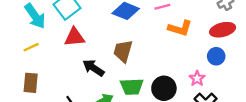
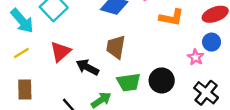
red triangle: (74, 37) -> (60, 52), moved, turned -30
pink star: (197, 78) -> (196, 57), moved

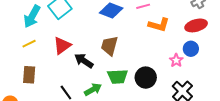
cyan arrow: (22, 21) -> (32, 16), turned 65

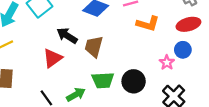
red triangle: (62, 45) -> (53, 58), moved
black arrow: (84, 61) -> (67, 36), moved

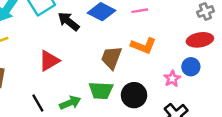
orange L-shape: (148, 24) -> (143, 46), moved
black arrow: (67, 36) -> (69, 21), moved
brown trapezoid: (94, 47) -> (111, 58), moved

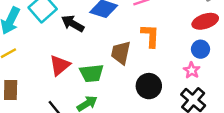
orange L-shape: (143, 46) -> (150, 36), turned -100
pink star: (172, 79) -> (192, 70), moved
green trapezoid: (101, 90) -> (92, 73), moved

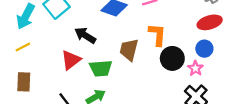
black arrow: (73, 24) -> (85, 35), moved
black circle: (149, 86) -> (172, 58), moved

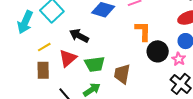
yellow line: (23, 47) -> (44, 47), moved
brown trapezoid: (129, 50) -> (122, 74), moved
brown rectangle: (24, 82) -> (43, 70), moved

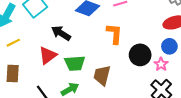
orange L-shape: (143, 31) -> (114, 34), moved
yellow line: (44, 47) -> (13, 43), moved
brown rectangle: (43, 70) -> (13, 73), moved

